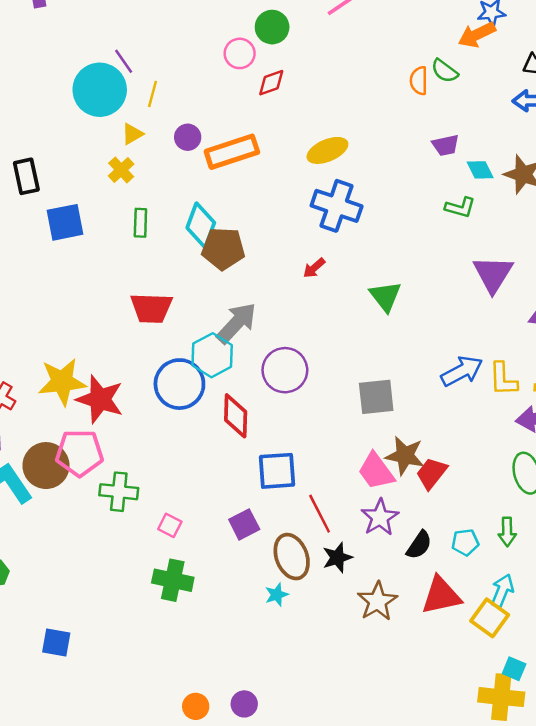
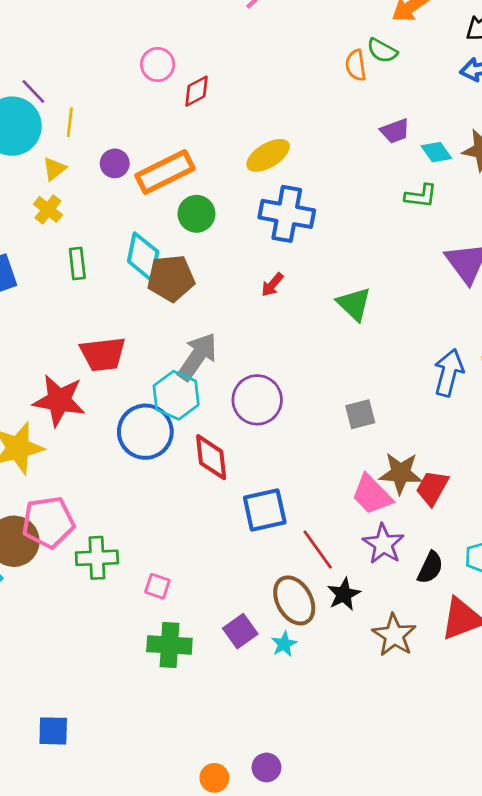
green circle: (272, 27) -> (196, 214), moved
blue arrow: (462, 371) -> (449, 373), turned -39
gray square: (376, 397) -> (360, 414), size x0.7
red star: (100, 399) -> (59, 400), moved
purple square: (244, 524) -> (240, 631), moved

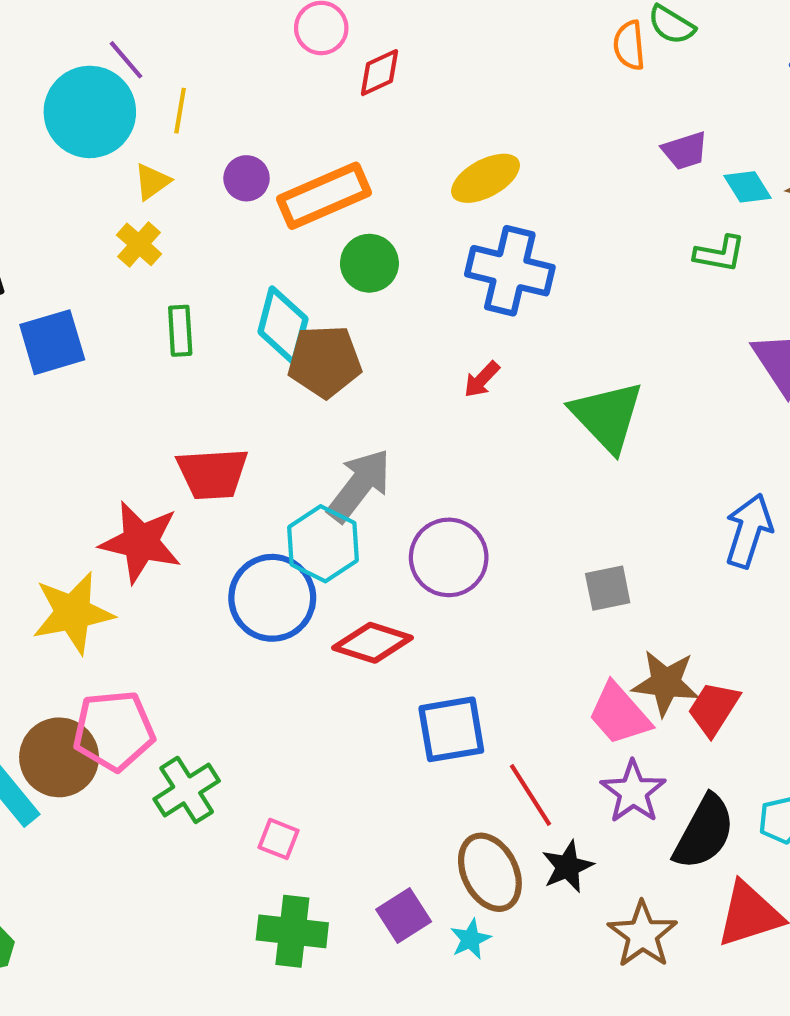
green triangle: (354, 304) -> (607, 416), size x1.4
red diamond: (211, 457) -> (372, 643), turned -69
green cross: (97, 558) -> (187, 790), turned -33
black semicircle: (430, 568) -> (704, 832), size x1.5

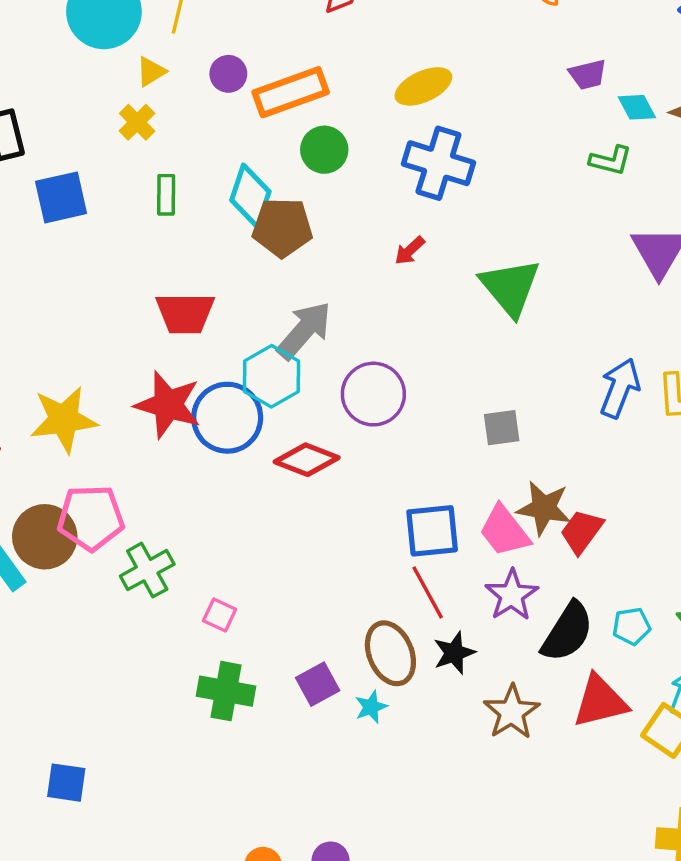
red star: (141, 542) -> (168, 405), moved
blue square: (451, 729) -> (432, 531), moved

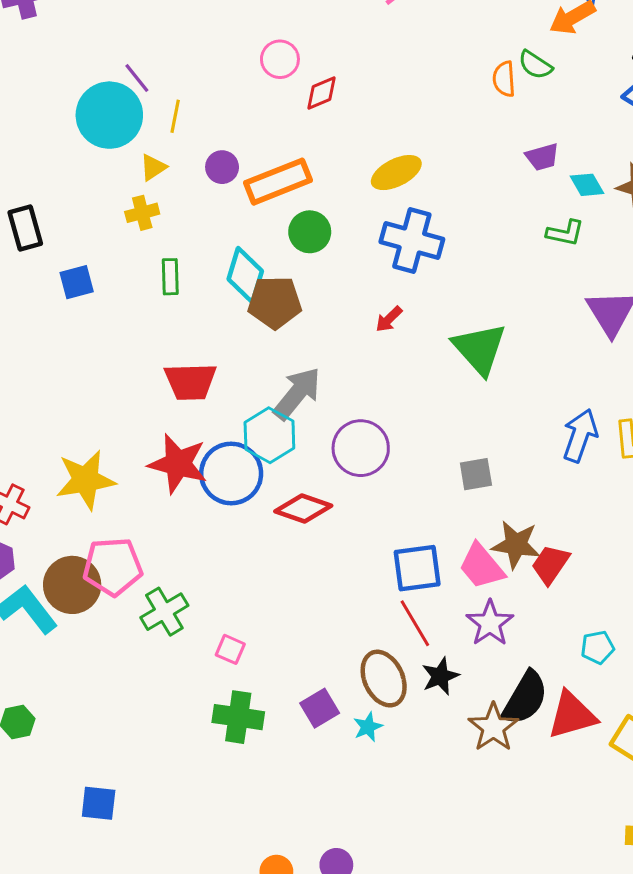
yellow cross: (137, 122) -> (142, 213), turned 32
blue square: (61, 197) -> (77, 282), size x0.7
black semicircle: (567, 632) -> (525, 698), moved

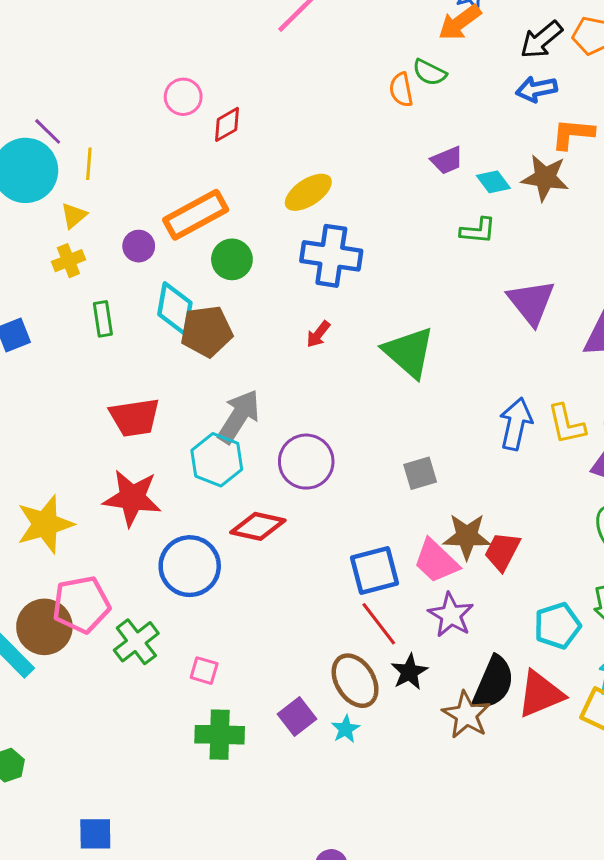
purple circle: (222, 167) -> (139, 246), moved
blue circle: (231, 473) -> (190, 566), moved
cyan pentagon: (598, 647) -> (557, 626), size x1.4

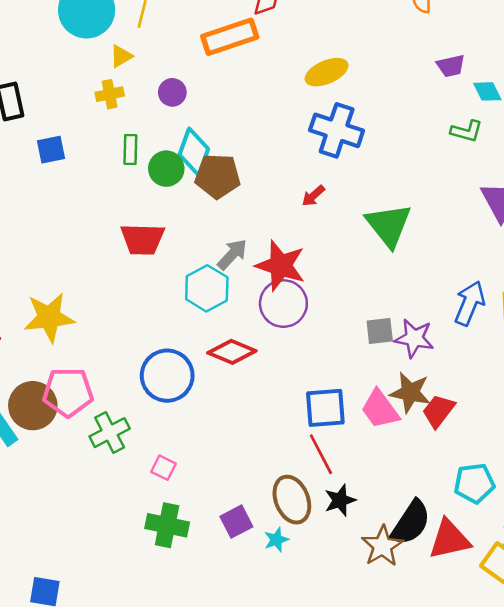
orange rectangle: (196, 215) -> (230, 37), moved
green circle: (232, 259) -> (166, 169), moved
gray arrow: (239, 416) -> (232, 254), size x0.7
red star: (132, 498) -> (281, 266), moved
purple star: (451, 615) -> (414, 338), moved, turned -30

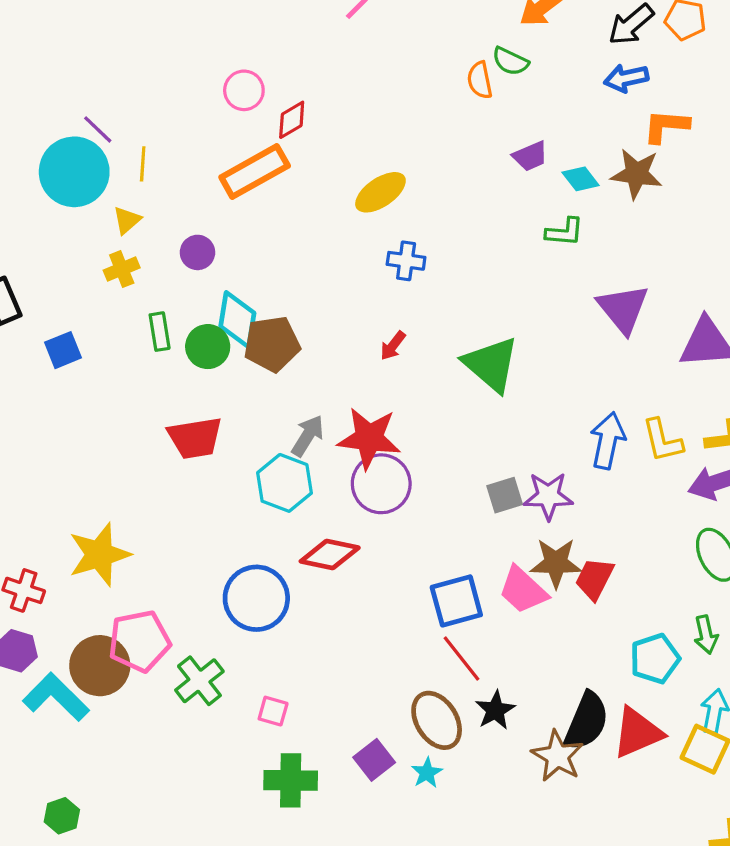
blue cross: (337, 130) -> (406, 261), size x0.6

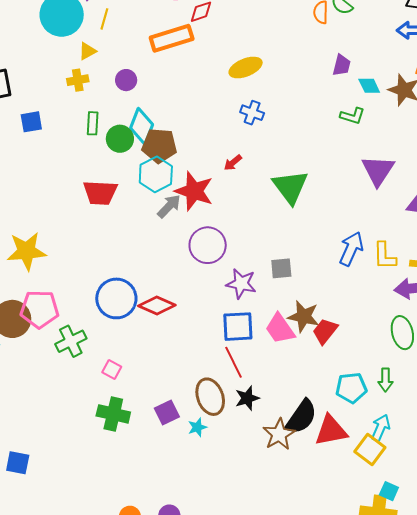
purple trapezoid: (530, 156) -> (342, 65), turned -65
red star: (369, 438) -> (194, 191), moved
cyan hexagon: (284, 483) -> (156, 174), moved
purple star: (548, 496) -> (241, 284), moved
red diamond: (330, 555) -> (157, 305), moved

